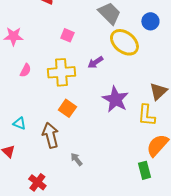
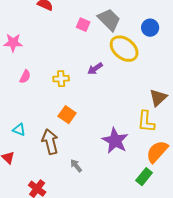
pink square: (67, 35) -> (83, 25), moved
yellow cross: (61, 72) -> (61, 79), size x0.6
purple star: (115, 99) -> (115, 141), moved
green rectangle: (144, 170) -> (144, 177), turned 54

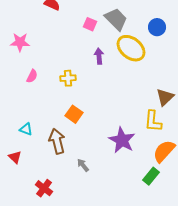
purple arrow: (95, 69) -> (99, 56), moved, turned 119

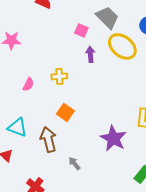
pink square: (90, 24) -> (81, 30), moved
pink semicircle: (32, 76) -> (28, 84), moved
cyan triangle: (26, 129) -> (17, 127), size x1.5

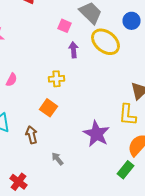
yellow cross: (59, 76) -> (56, 79), moved
brown arrow: (48, 139) -> (32, 135), size x0.7

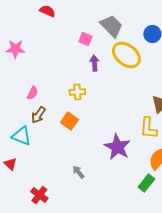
brown arrow: (32, 135) -> (38, 115), moved, turned -132

